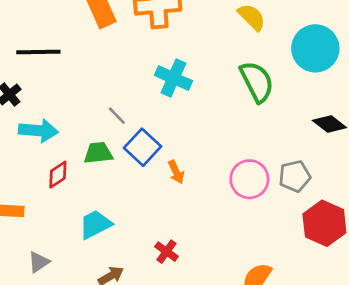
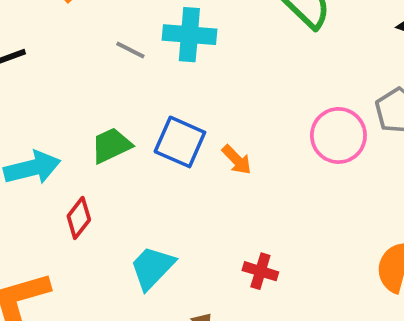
gray line: (117, 116) -> (130, 50), moved
green trapezoid: (98, 153) -> (111, 145), moved

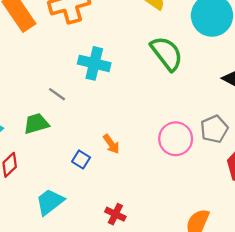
gray line: (130, 50) -> (57, 94), moved
blue square: (180, 142) -> (81, 159), moved, size x0.6

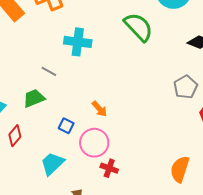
pink circle: (176, 139) -> (94, 143), moved
blue square: (81, 159) -> (66, 126), moved

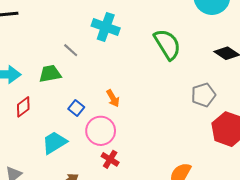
green semicircle: (138, 27) -> (167, 44), moved

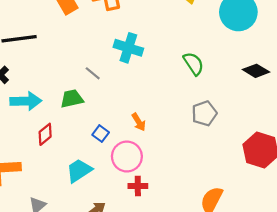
green semicircle: (167, 44) -> (194, 64), size x0.7
gray pentagon: (203, 95) -> (204, 113), moved
red cross: (110, 159) -> (138, 186), turned -30

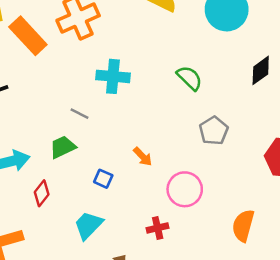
black diamond: (256, 71) -> (261, 70), turned -55
pink circle: (127, 157) -> (185, 189), moved

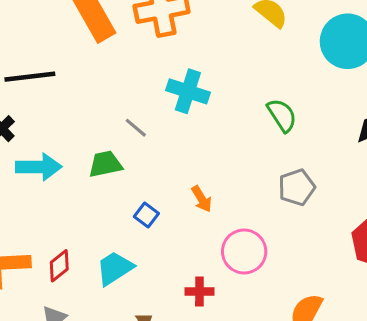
red diamond: (42, 193) -> (59, 266), moved

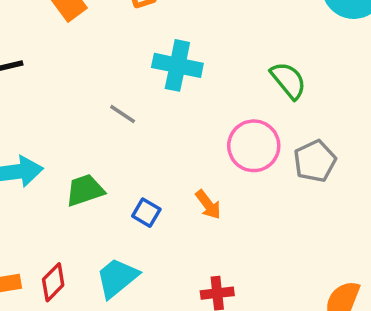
green trapezoid: (105, 164) -> (85, 190), moved
orange arrow: (202, 199) -> (208, 205), moved
pink circle: (244, 251) -> (254, 146), moved

